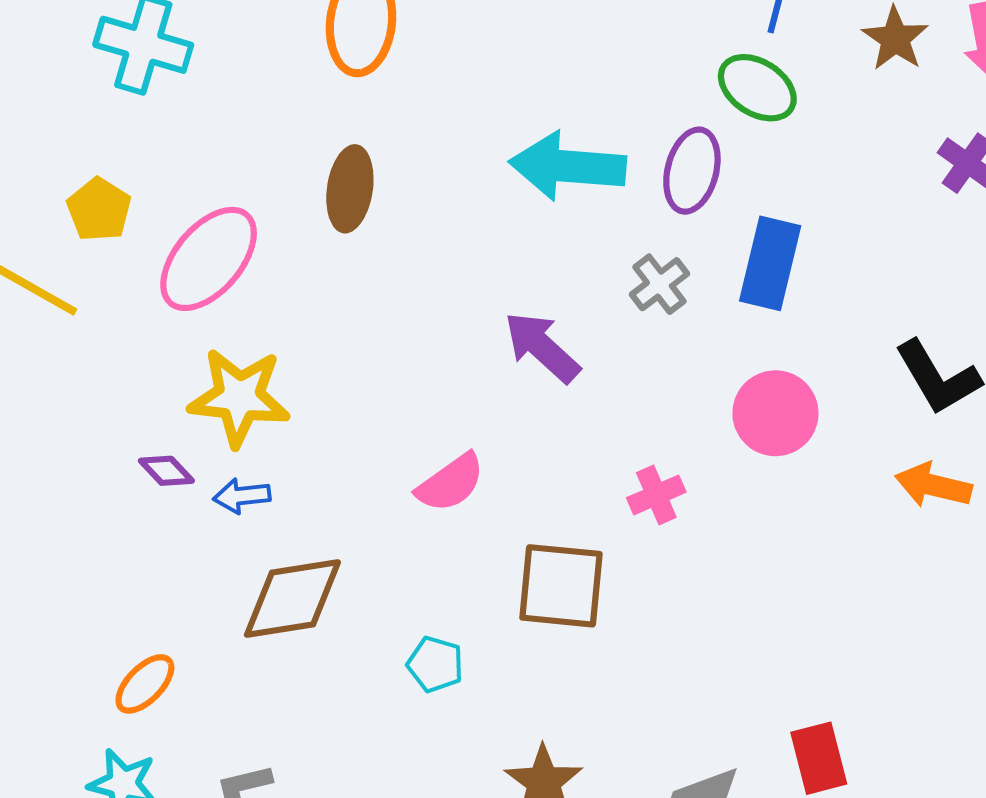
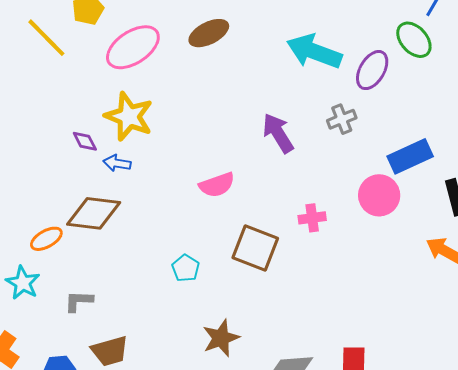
brown ellipse: (350, 189) -> (209, 33), turned 39
blue rectangle: (770, 263) -> (410, 156), moved, turned 36
brown diamond: (292, 599) -> (94, 213), moved

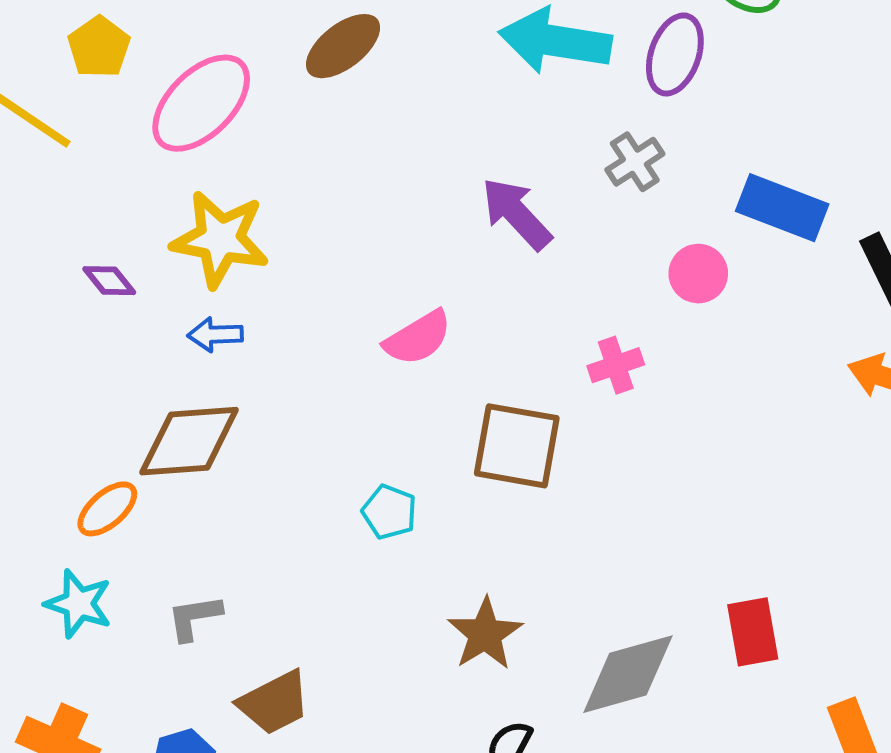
purple diamond: (85, 141) -> (109, 281), moved
blue rectangle: (410, 156) -> (782, 208), turned 57
pink circle: (379, 195) -> (698, 274), moved, size x0.7

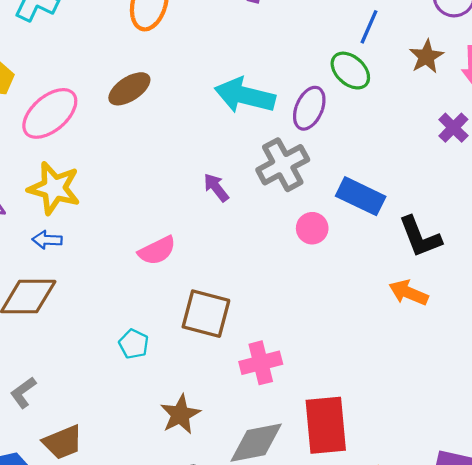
gray cross: (635, 162) -> (283, 165), size x1.6
purple arrow: (517, 214) -> (216, 188), size x0.7
pink cross: (616, 365) -> (261, 363), moved, size x1.4
gray L-shape: (194, 617) -> (23, 392), turned -32
red rectangle: (753, 632) -> (326, 425), size x1.6

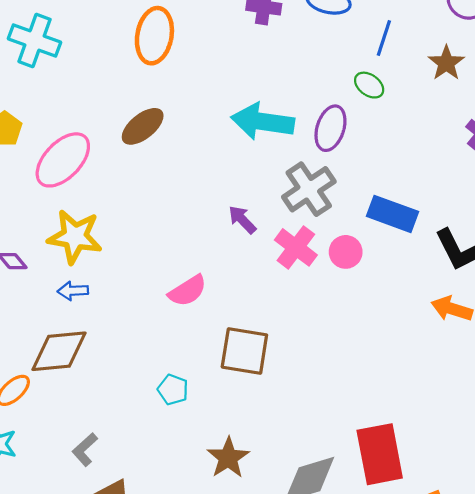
green ellipse: (350, 71) -> (369, 85), size x0.7
pink cross: (261, 363) -> (296, 247), moved, turned -33
gray L-shape: (23, 392) -> (85, 450), moved

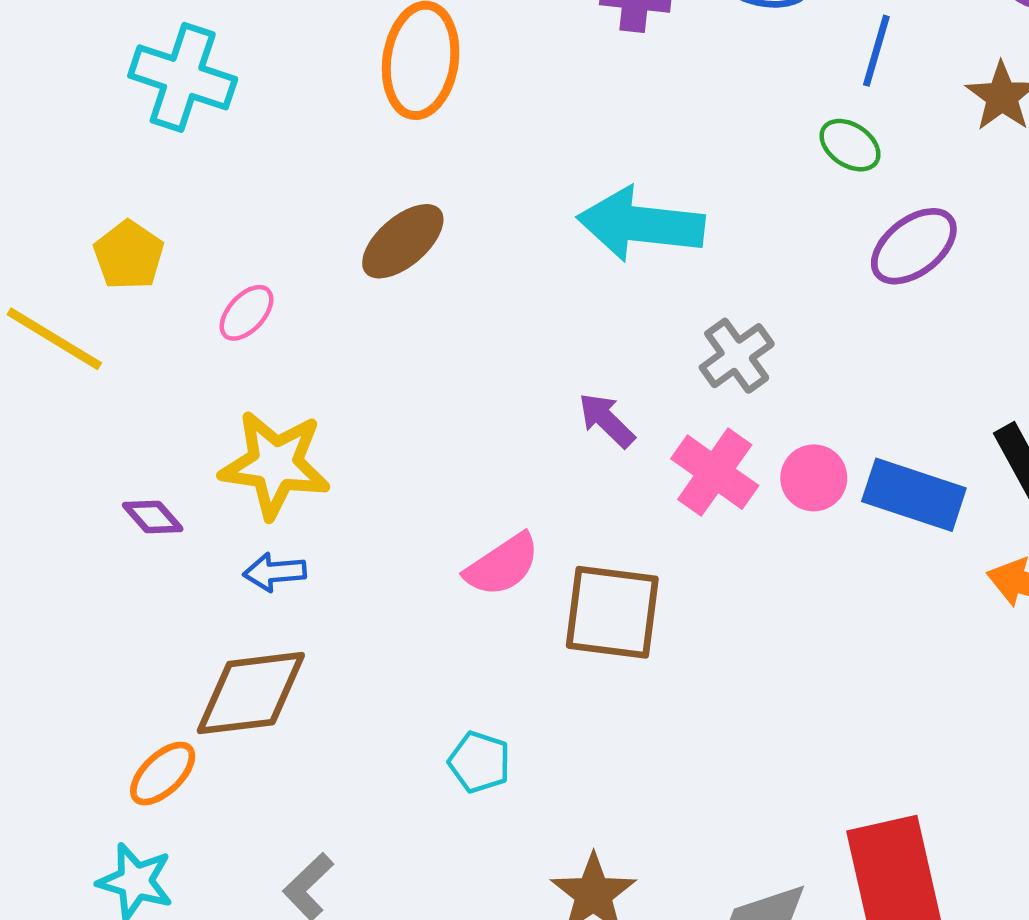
purple ellipse: (330, 128) -> (914, 246), moved, turned 36
pink ellipse: (63, 160) -> (247, 313), size x0.5
gray cross: (309, 189) -> (737, 356), size x0.7
blue rectangle: (393, 214) -> (914, 495), moved
brown square: (244, 351) -> (612, 612), moved

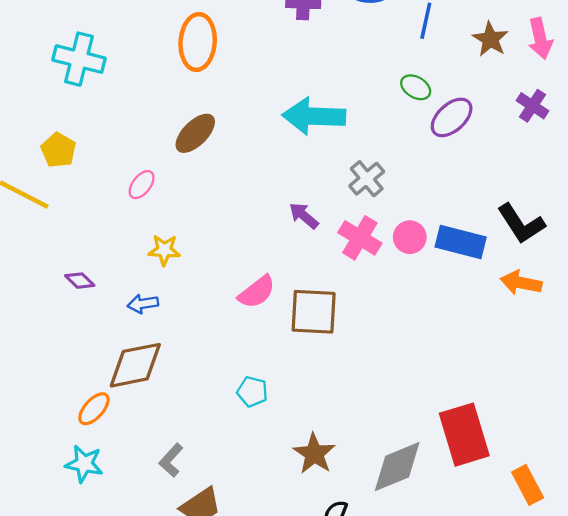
green ellipse: (850, 145) -> (416, 87), moved
pink ellipse: (247, 313) -> (142, 185), moved
yellow star: (275, 464) -> (164, 250), moved, size x0.6

